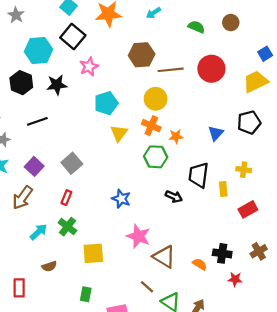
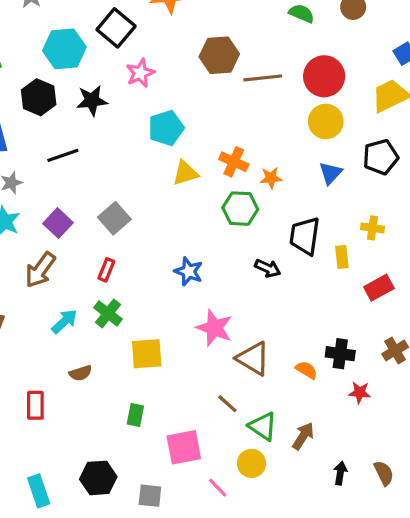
yellow circle: (156, 99) -> (326, 121), moved
yellow triangle: (119, 133) -> (185, 173), turned 36

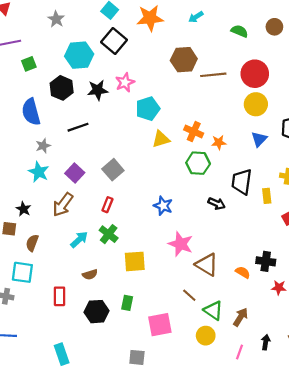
pink star: (140, 73) -> (125, 82), moved
black hexagon: (98, 478) -> (97, 312), moved
pink line: (218, 488) -> (239, 352), moved, turned 64

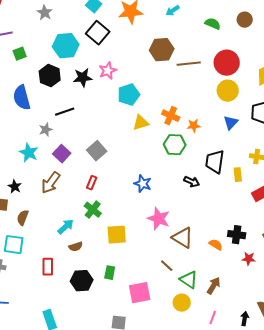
gray star: (43, 146) -> (46, 130), moved
cyan arrow: (79, 240) -> (66, 227), moved
black arrow: (266, 342) -> (245, 319), moved

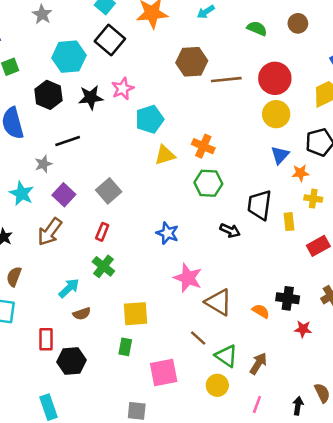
orange star: (194, 126) -> (300, 173), moved
yellow square: (117, 235) -> (135, 314), moved
black hexagon: (82, 281) -> (72, 361), moved

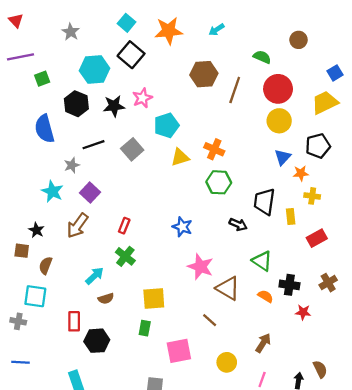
green semicircle: (257, 28) -> (262, 57), moved
brown line: (226, 80) -> (235, 90), turned -65
gray square: (109, 191) -> (132, 149), moved
green triangle: (226, 356) -> (262, 261), moved

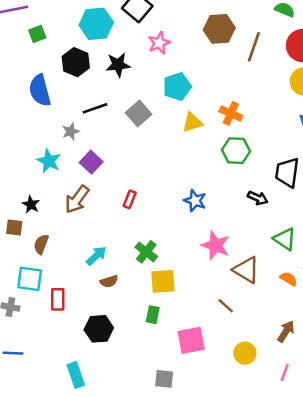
pink star: (142, 98) -> (159, 43), moved
green cross: (125, 256) -> (146, 252), moved
red rectangle: (74, 321) -> (58, 299), moved

